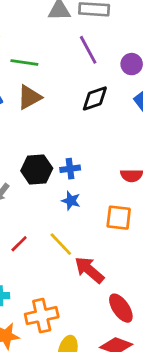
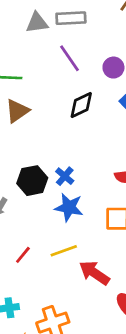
blue cross: (70, 169) -> (65, 176), turned -36
blue star: (71, 201) -> (69, 207), size x1.5
yellow line: (61, 244) -> (64, 251), turned -60

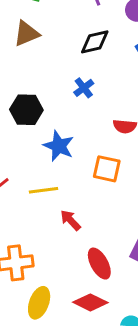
blue cross: (65, 176) -> (84, 88), moved
red arrow: (94, 273) -> (70, 220), size x0.7

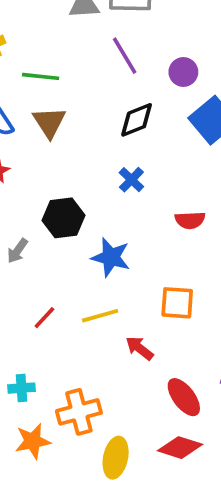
brown triangle: (27, 34) -> (49, 122), turned -32
orange square: (107, 169) -> (177, 303), moved

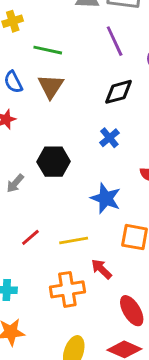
blue star: (111, 257) -> (106, 198), moved
orange cross: (79, 412) -> (67, 289), moved

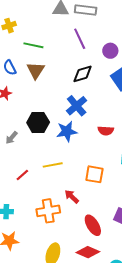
blue cross: (109, 138) -> (77, 106), size x1.5
blue star: (106, 198) -> (67, 131), moved, turned -30
yellow line: (74, 241) -> (53, 165), moved

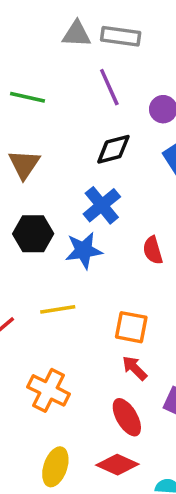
brown triangle: (36, 70) -> (24, 164), moved
red semicircle: (106, 131) -> (153, 250), turned 70
red arrow: (72, 197) -> (135, 368), moved
orange cross: (48, 211) -> (48, 390), turned 35

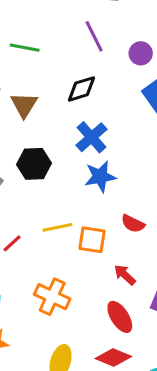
black diamond: (113, 149) -> (81, 89), moved
blue star: (84, 250) -> (100, 177), moved
red semicircle: (153, 250) -> (133, 224), moved, turned -45
orange square: (131, 327) -> (92, 240), moved

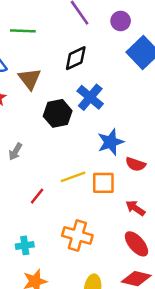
black hexagon: (34, 164) -> (58, 113), moved
blue star: (100, 177) -> (111, 142), moved

